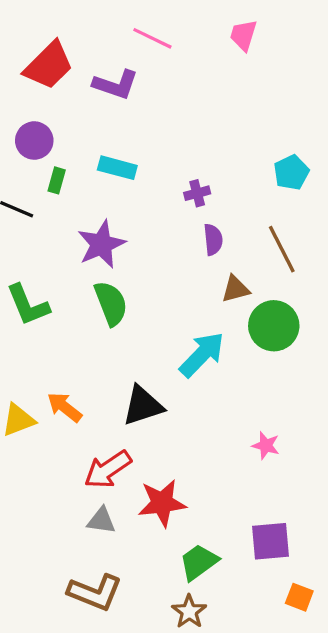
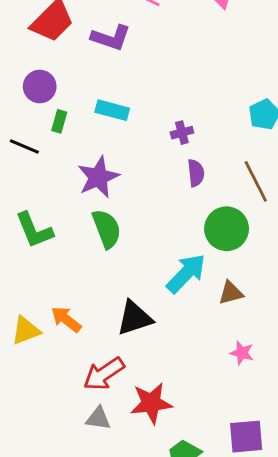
brown triangle: (235, 289) -> (231, 293), moved
green circle: (274, 326) -> (227, 229), moved

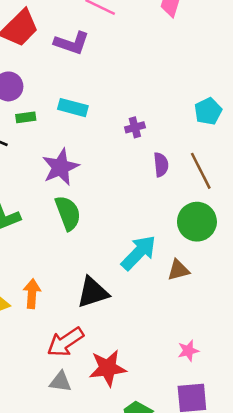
green rectangle: (59, 121) -> (26, 117), turned 66
purple semicircle: (196, 173) -> (161, 165), moved
green circle: (227, 229) -> (197, 222), moved
orange arrow: (66, 319) -> (32, 294), turned 56
pink star: (242, 353) -> (188, 351), moved, turned -30

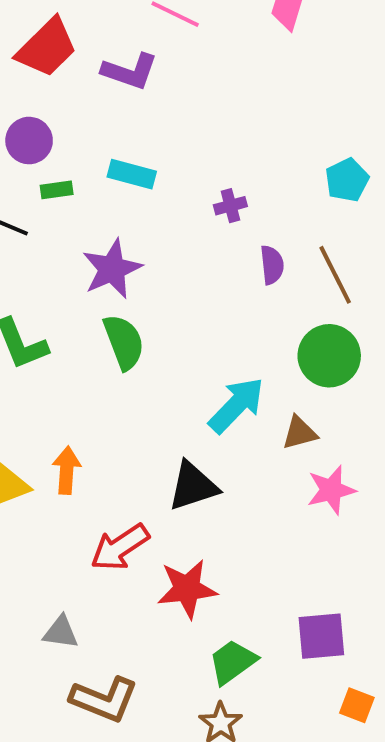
black triangle: (93, 292) -> (193, 486), moved
pink star: (188, 351) -> (331, 490), moved, size x1.4
gray triangle: (60, 382) -> (61, 632), moved

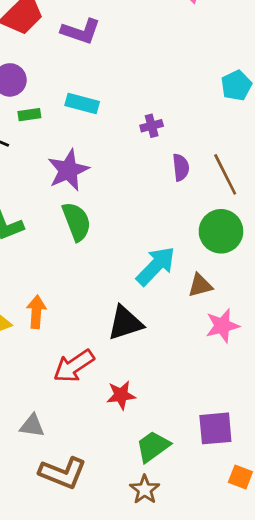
cyan pentagon: (347, 180) -> (236, 85), moved
red star: (187, 589) -> (121, 395), size x0.7

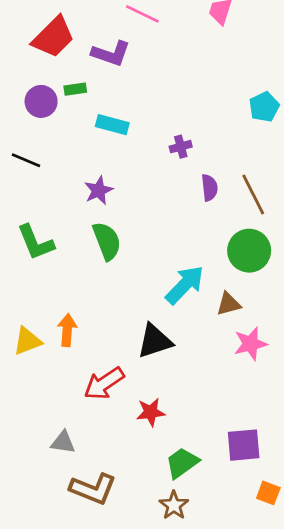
green rectangle: (29, 115) -> (75, 89), moved
purple star: (68, 170) -> (99, 190), size x0.7

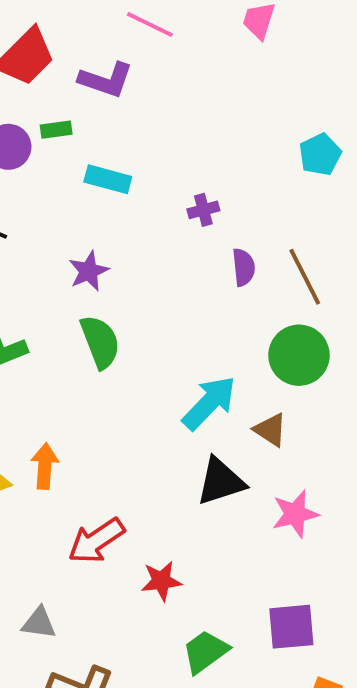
brown triangle: (229, 304) -> (270, 430), turned 48
black triangle: (155, 341) -> (221, 481), moved
pink star: (251, 344) -> (295, 514), moved

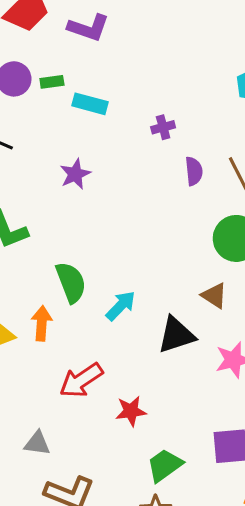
green rectangle: (56, 130) -> (52, 82), moved
green semicircle: (100, 342) -> (71, 282), moved
cyan arrow: (209, 403) -> (121, 306), moved, size x0.7

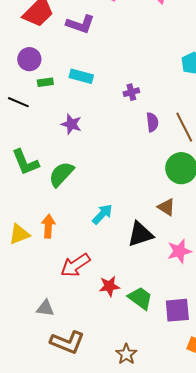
green rectangle: (52, 82) -> (45, 82), moved
purple star: (75, 174) -> (71, 124), turned -30
green semicircle: (71, 282) -> (61, 174), moved, turned -116
green trapezoid: (165, 465) -> (140, 298), moved, turned 72

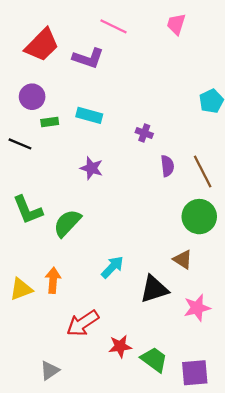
purple cross: (131, 92) -> (144, 133), turned 35
purple star: (71, 124) -> (91, 168), moved
gray triangle: (45, 308) -> (50, 371), turned -42

